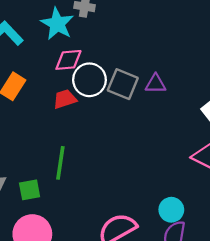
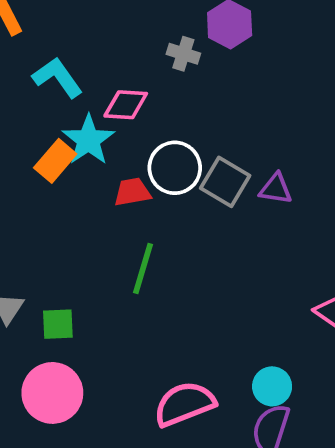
cyan star: (57, 24) -> (88, 140), moved
pink diamond: (68, 60) -> (126, 105), moved
green line: (60, 163) -> (143, 269), moved

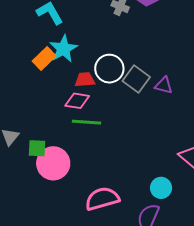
pink diamond: (126, 105) -> (77, 101), moved
green line: (143, 269) -> (87, 122), turned 72
cyan circle: (272, 386) -> (161, 188), moved
pink circle: (52, 393) -> (53, 163), moved

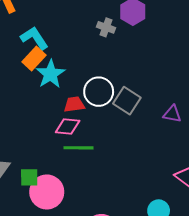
orange rectangle: (44, 58) -> (34, 59), moved
purple triangle: (164, 85) -> (172, 114), moved

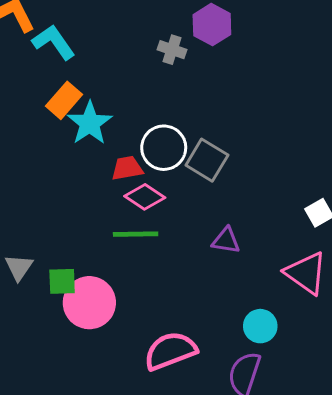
cyan L-shape: (34, 38) -> (54, 42), moved
purple triangle: (172, 114) -> (226, 241), moved
pink diamond: (68, 127) -> (145, 197), moved, turned 30

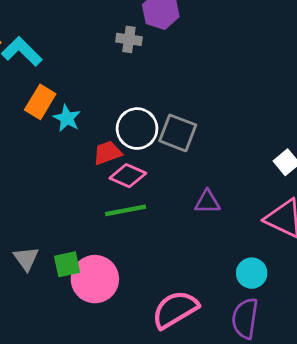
cyan star: (90, 123) -> (67, 118), size x0.7

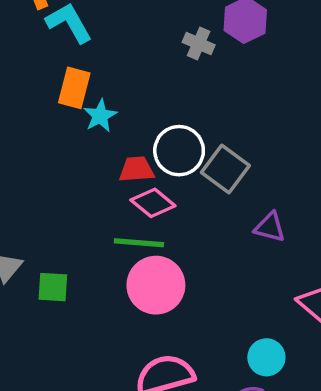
orange rectangle: (40, 102) -> (74, 88), turned -32
purple triangle: (207, 202) -> (270, 227), moved
pink circle: (95, 279) -> (156, 285), moved

